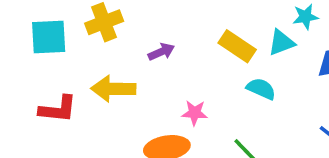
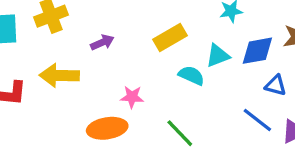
cyan triangle: (281, 43) -> (218, 56), moved
yellow rectangle: (237, 46) -> (170, 37), turned -64

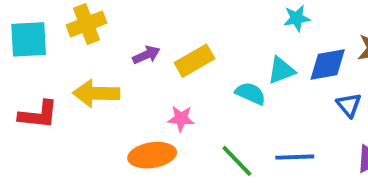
yellow rectangle: (170, 37) -> (195, 61), moved
blue triangle: (276, 85) -> (349, 105), turned 35
blue line: (257, 120) -> (295, 157), moved, turned -40

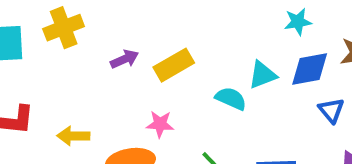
cyan star: (297, 18) -> (298, 22), moved
yellow arrow: (96, 93) -> (73, 136), moved, size x0.7

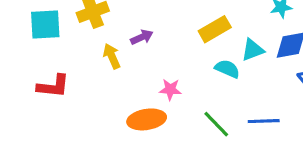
yellow rectangle: (174, 65) -> (215, 29), moved
yellow arrow: (73, 136) -> (112, 56), moved, turned 65

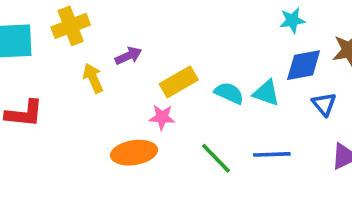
yellow rectangle: (215, 29) -> (179, 82), moved
cyan triangle: (253, 50) -> (266, 93), moved, turned 40

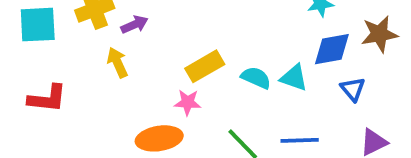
purple arrow: (128, 56) -> (135, 25), moved

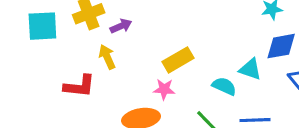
cyan semicircle: (256, 78) -> (224, 86), moved
red L-shape: (47, 99) -> (79, 86), moved

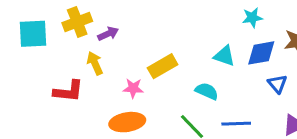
cyan triangle: (250, 69) -> (224, 56), moved
pink star: (164, 89) -> (133, 88), moved

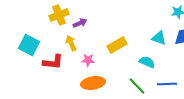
cyan square: (33, 34) -> (29, 45), moved, turned 30
pink star: (133, 88) -> (88, 60), moved

